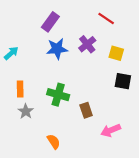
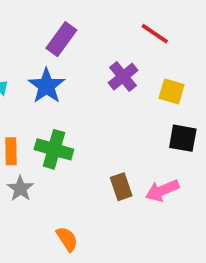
blue star: (57, 49) -> (46, 86), moved, turned -30
green cross: (58, 95) -> (54, 149), moved
pink arrow: (111, 130) -> (162, 190), moved

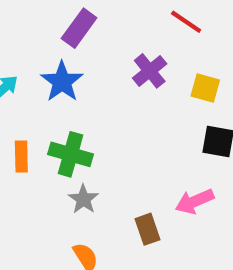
brown rectangle: (121, 187) -> (148, 229), moved
gray star: (20, 189) -> (83, 199), moved

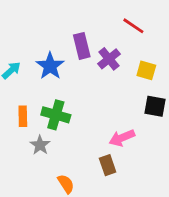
purple rectangle: (79, 28) -> (82, 46), moved, turned -50
gray star: (83, 199) -> (40, 145), moved
pink arrow: (195, 201) -> (122, 138), moved

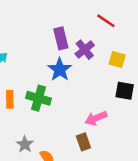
blue star: (50, 66) -> (60, 69), moved
gray star: (40, 145) -> (25, 144), moved

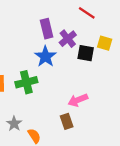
yellow square: (117, 60) -> (105, 43), moved
black square: (125, 91) -> (86, 53), moved
green cross: (39, 98) -> (26, 82), turned -30

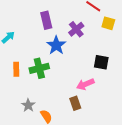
purple rectangle: (47, 29) -> (46, 20), moved
yellow square: (105, 43) -> (108, 23), moved
black square: (86, 53) -> (101, 62), moved

